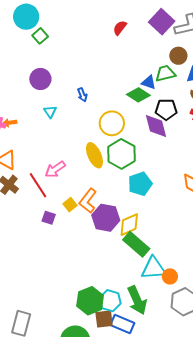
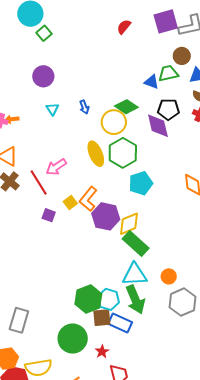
purple square: (162, 22) -> (166, 21), turned 30
blue arrow: (82, 95) -> (84, 107), moved
green diamond: (138, 95) -> (126, 107), moved
cyan triangle: (153, 268) -> (135, 275), moved

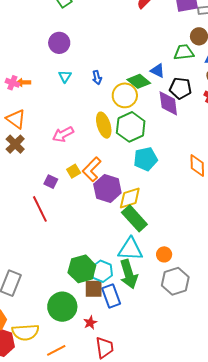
blue triangle: (152, 82) -> (158, 71), moved
red line: (39, 182) -> (40, 209), moved
blue rectangle: (120, 323) -> (111, 296), turned 40

